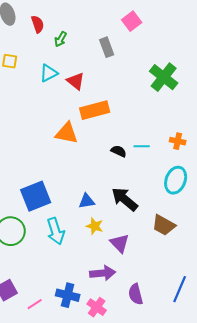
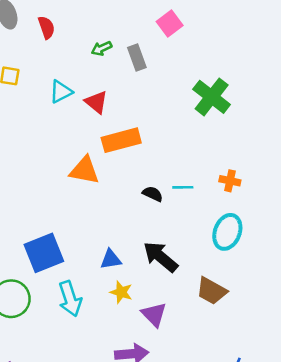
green arrow: (61, 39) -> (102, 48), moved, turned 35

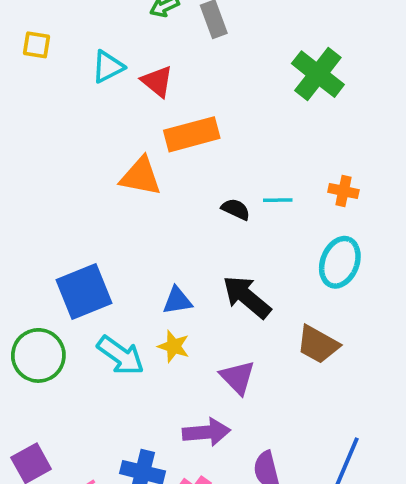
yellow star: (121, 292) -> (174, 346), moved
cyan arrow: (70, 299) -> (121, 355), turned -36

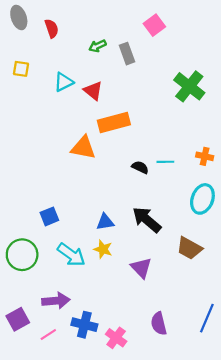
blue square: (84, 291) -> (49, 216), size x0.6
purple arrow: (206, 432) -> (56, 301), moved

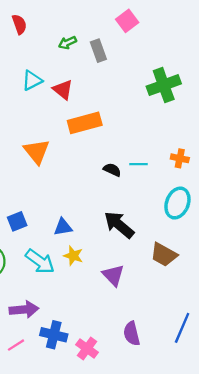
green cross: (189, 86) -> (164, 85), turned 32
orange triangle: (83, 148) -> (37, 151), moved, turned 40
blue triangle: (105, 222) -> (63, 227), moved

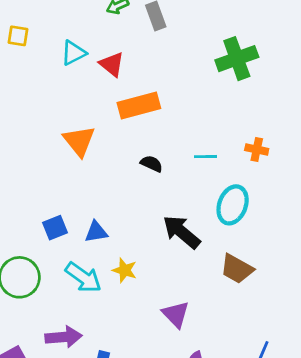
black semicircle: (112, 170) -> (152, 164), moved
cyan ellipse: (177, 203) -> (233, 205), moved
blue triangle: (63, 227) -> (96, 232), moved
purple triangle: (113, 275) -> (176, 314), moved

